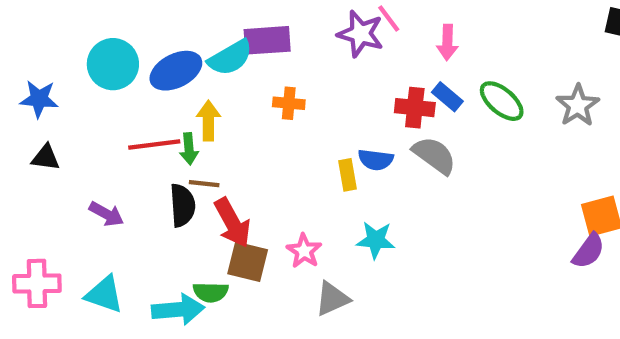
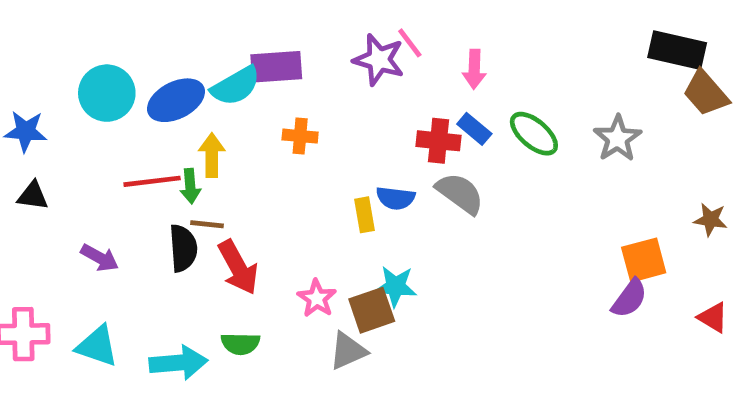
brown square: (248, 262) -> (372, 310), moved, turned -33
green semicircle: (211, 292) -> (240, 344), moved

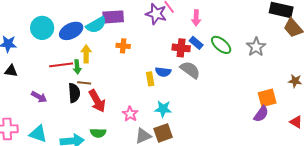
brown square: (372, 310) -> (163, 133), moved

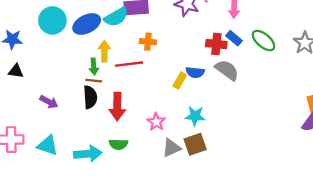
red line: (61, 65) -> (129, 64), moved
yellow rectangle: (150, 79) -> (180, 81), turned 40
brown line: (84, 83) -> (94, 81), moved
red arrow: (97, 101) -> (117, 107), turned 30

